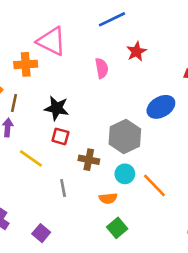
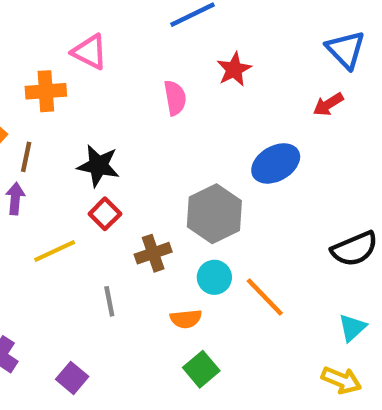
pink triangle: (51, 41) -> (90, 52), size x0.7
red square: (60, 136) -> (105, 214), turned 30
yellow line: (31, 158) -> (55, 251), turned -60
brown cross: (89, 160) -> (153, 253), turned -30

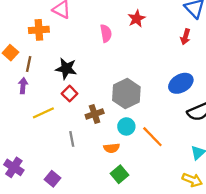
red arrow: (328, 104) -> (185, 37), turned -42
blue ellipse: (276, 163) -> (181, 83), moved

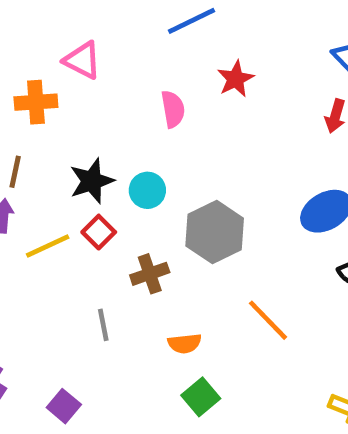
black star: (66, 69) -> (92, 181), turned -30
yellow line: (43, 113) -> (48, 246), moved
cyan circle: (126, 126) -> (147, 190), moved

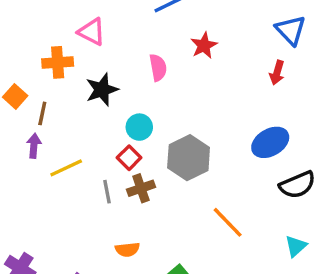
black star: (92, 181) -> (102, 90), moved
red square: (99, 232) -> (129, 158), moved
gray line: (103, 325) -> (107, 192), moved
orange semicircle: (185, 343) -> (127, 250), moved

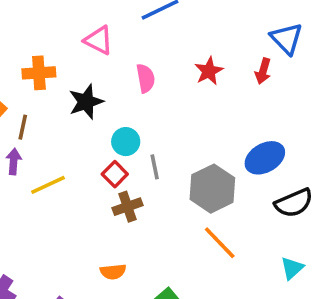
pink triangle: (92, 32) -> (99, 40), moved
red star: (204, 45) -> (209, 71), moved
red arrow: (277, 73) -> (263, 71), moved
gray hexagon: (189, 158) -> (212, 189), moved
gray line: (107, 192) -> (155, 167), moved

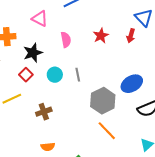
gray line: (155, 167) -> (78, 75), moved
red square: (115, 174) -> (26, 75), moved
brown cross: (127, 207) -> (44, 112), moved

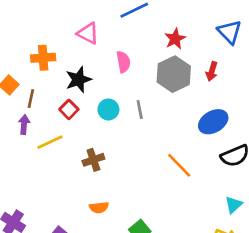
red star: (101, 36) -> (175, 39), moved
red arrow: (131, 36) -> (212, 71), moved
gray hexagon: (103, 101) -> (174, 74), moved
orange line: (107, 131) -> (179, 165), moved

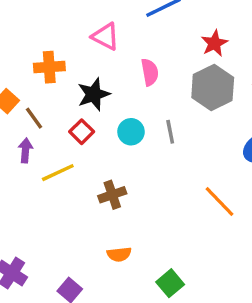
brown line: (31, 99) -> (34, 118), turned -48

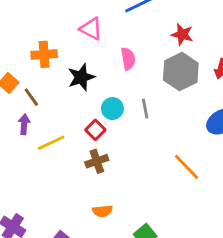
red star: (214, 43) -> (182, 34), turned -30
red square: (82, 132) -> (95, 130), moved

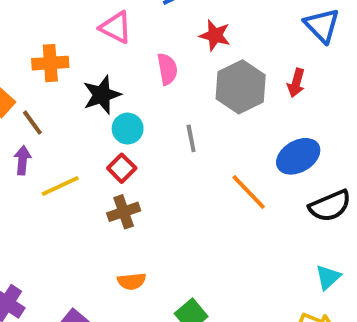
red star: (182, 34) -> (215, 35), moved
cyan circle: (112, 109) -> (128, 129), moved
orange line: (186, 167) -> (249, 192), moved

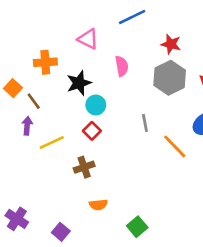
red star: (215, 35) -> (171, 44), moved
gray line: (191, 138) -> (145, 123), moved
brown cross: (124, 212) -> (84, 167), moved

